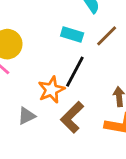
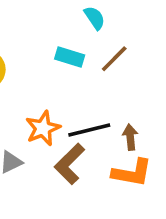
black line: (75, 72) -> (89, 130), moved, turned 48

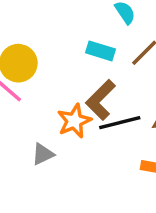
brown L-shape: (70, 164) -> (101, 100), moved

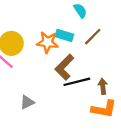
orange star: (74, 121) -> (47, 42), moved, turned 30

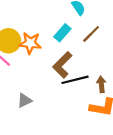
cyan rectangle: (64, 35) -> (62, 33), turned -66
orange star: (47, 42) -> (30, 43), moved

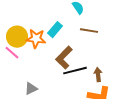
cyan rectangle: (62, 33) -> (55, 30), moved
brown line: (91, 34) -> (89, 31), turned 54

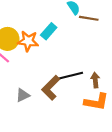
brown line: (89, 31) -> (89, 18), moved
brown L-shape: (64, 58) -> (51, 88), moved

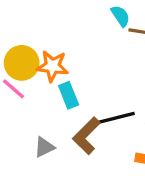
cyan rectangle: (49, 31) -> (69, 95), moved, turned -63

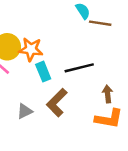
black line: (116, 118) -> (79, 68), moved

